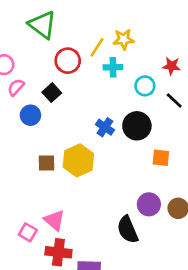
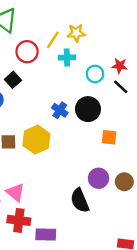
red star: (172, 66) -> (120, 66), moved

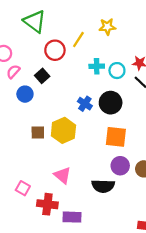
yellow star: (76, 33) -> (107, 27), moved
cyan cross: (67, 58) -> (97, 66), moved
orange square: (109, 137) -> (116, 137), moved, size x1.5
pink triangle: (15, 192) -> (62, 175), moved
black semicircle: (80, 201) -> (103, 186), turned -65

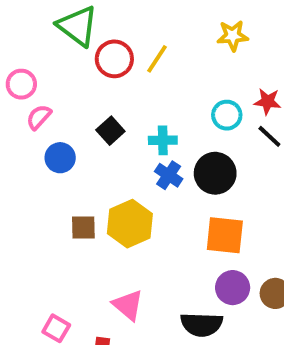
yellow star: (107, 27) -> (233, 36), moved
red circle: (55, 50) -> (114, 59), moved
cyan cross: (97, 66) -> (163, 140), moved
black square: (42, 76) -> (110, 131), moved

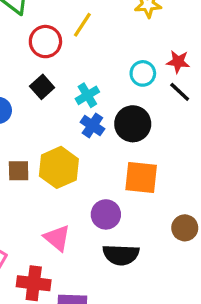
red circle: (114, 59) -> (45, 42), moved
cyan cross: (163, 140) -> (87, 95), turned -30
purple circle: (233, 288) -> (106, 214), moved

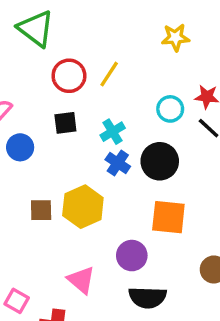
yellow line: (82, 25) -> (109, 74), moved
black square: (42, 87) -> (65, 123), turned 35

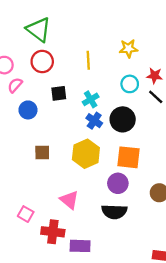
yellow star: (175, 37) -> (129, 48), moved
yellow line: (109, 74) -> (88, 60), turned -36
red circle: (69, 76) -> (42, 61), moved
yellow hexagon: (83, 207) -> (86, 154), moved
purple circle: (132, 256) -> (118, 183), moved

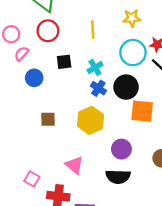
cyan circle: (130, 84) -> (133, 53), size x1.5
orange square: (129, 157) -> (142, 111), moved

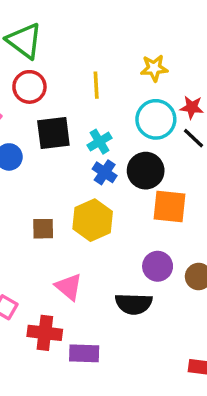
black square: (64, 62) -> (53, 133), size x1.5
brown square: (48, 119) -> (43, 229), moved
purple circle: (121, 149) -> (158, 266), moved

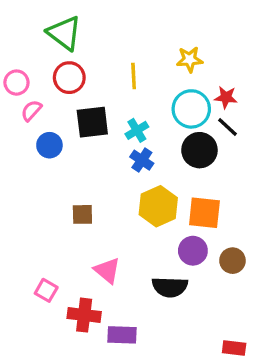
black circle: (146, 171) -> (199, 150), moved
orange square: (170, 206) -> (204, 213), moved
yellow hexagon: (93, 220) -> (158, 206), moved

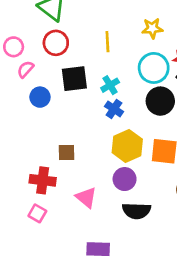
purple circle: (193, 251) -> (125, 179), moved
red cross: (84, 315) -> (43, 180), moved

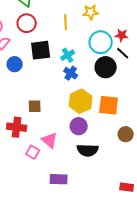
yellow star: (152, 28) -> (91, 12), moved
pink square: (37, 213) -> (33, 152), moved

